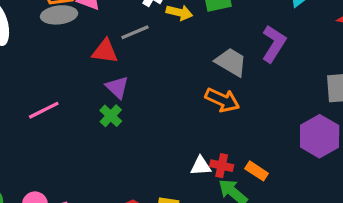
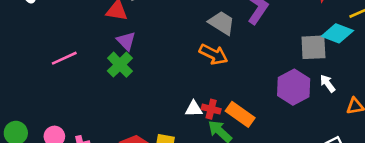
green cross: (111, 116) -> (120, 65), size x1.4
orange rectangle: (257, 171) -> (240, 114), size x1.5

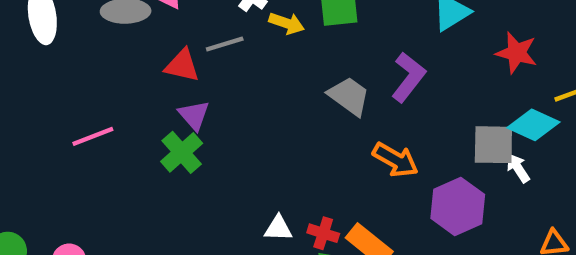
orange arrow: (213, 54) -> (396, 160), moved
white arrow: (328, 83) -> (518, 168), moved
white triangle: (194, 109) -> (278, 228), moved

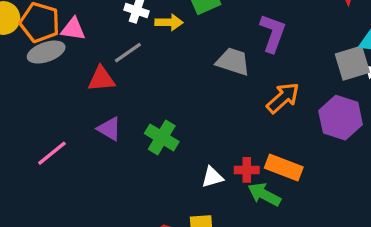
purple triangle: (194, 115) -> (109, 129), moved
green cross: (182, 152) -> (162, 137), moved
orange arrow: (396, 160) -> (283, 98), turned -54

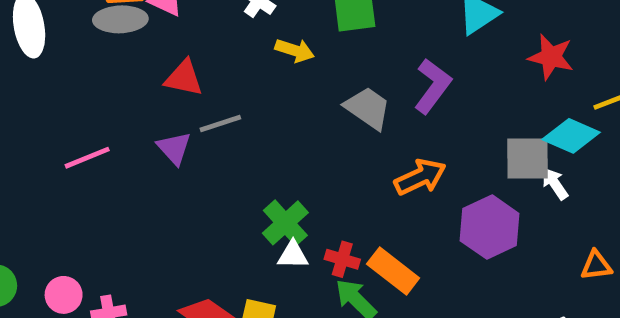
yellow arrow: (169, 22) -> (295, 50), moved
gray line: (128, 53) -> (220, 124), moved
green cross: (162, 137) -> (285, 223), moved

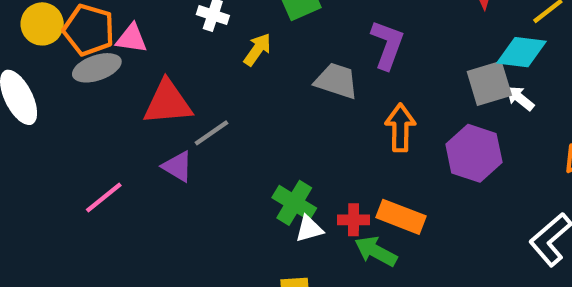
yellow arrow: (295, 50) -> (257, 49), turned -56
red triangle: (184, 78) -> (168, 103), size x1.4
orange arrow: (420, 177) -> (400, 128), turned -48

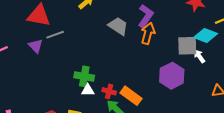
orange arrow: (400, 128) -> (148, 33), moved
green cross: (294, 203) -> (84, 76), turned -36

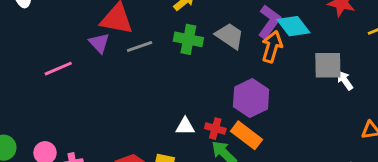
cyan diamond: (206, 36) -> (293, 26), moved, turned 30
purple triangle: (36, 46) -> (99, 43), moved
green cross: (84, 76) -> (188, 39), moved
purple hexagon: (172, 76) -> (251, 98), moved

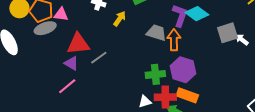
green cross: (188, 39) -> (155, 74), moved
orange arrow: (272, 47) -> (174, 40), moved
pink line: (58, 69) -> (67, 86), moved
red cross: (215, 129) -> (165, 97), size x1.5

